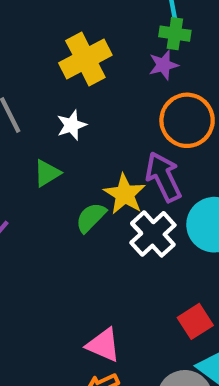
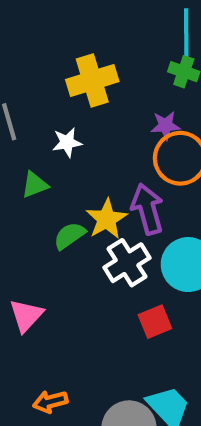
purple star: (163, 65) -> (165, 126), moved
red square: (195, 321) -> (155, 322), moved
pink triangle: (103, 345) -> (26, 315), moved, turned 39

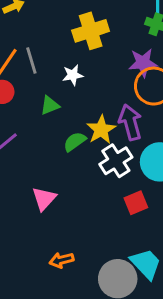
purple star: (165, 126) -> (143, 63), size x1.4

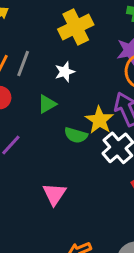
gray line: (31, 60) -> (23, 63), turned 45
green semicircle: (75, 142) -> (76, 135), turned -120

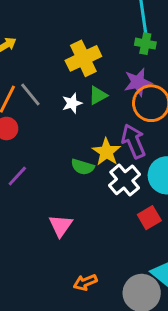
gray line: (23, 63) -> (30, 95), turned -60
green triangle: (47, 104) -> (98, 95), moved

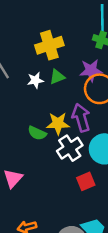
yellow star: (106, 152) -> (58, 124), turned 30

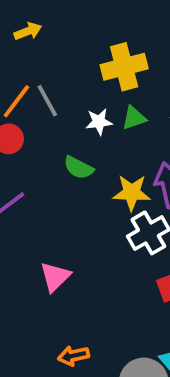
green semicircle: (37, 133) -> (79, 168), moved

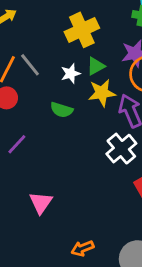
yellow star: (132, 193) -> (102, 93), moved
pink triangle: (55, 277) -> (41, 203), moved

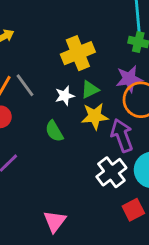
green semicircle: (62, 110) -> (54, 131), turned 40
pink triangle: (41, 203) -> (55, 221), moved

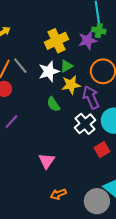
purple star: (129, 79) -> (88, 40), moved
white star: (65, 96) -> (49, 71), size x1.5
green semicircle: (54, 131) -> (53, 104), moved

